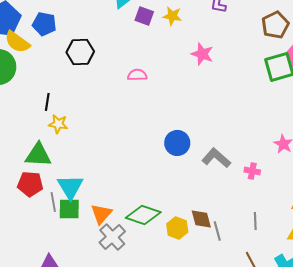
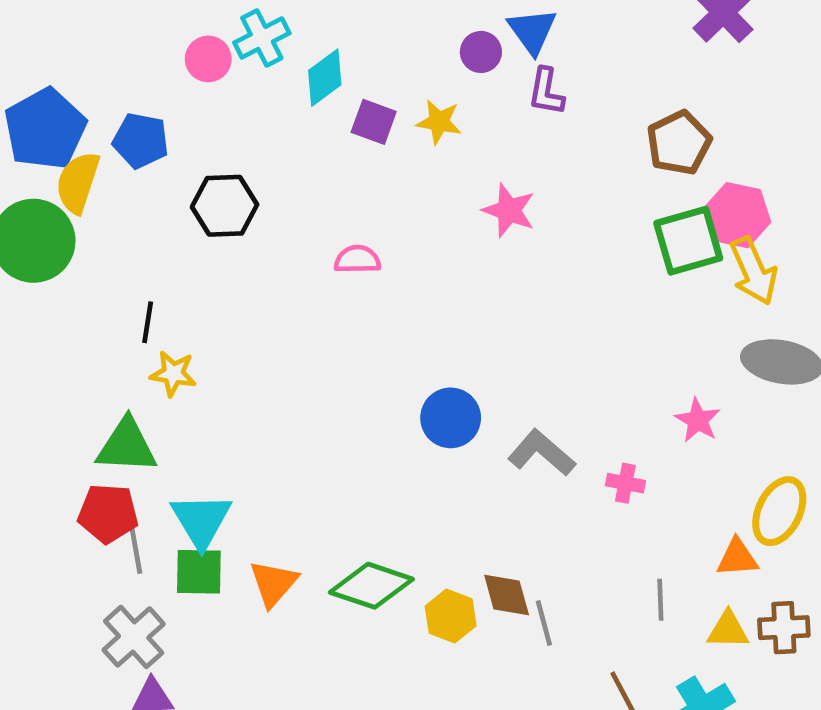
yellow semicircle: (17, 42) -> (78, 182), turned 72
gray line: (53, 202) -> (136, 551), moved
gray line: (255, 221) -> (660, 600), moved
gray cross: (112, 237) -> (134, 637), moved

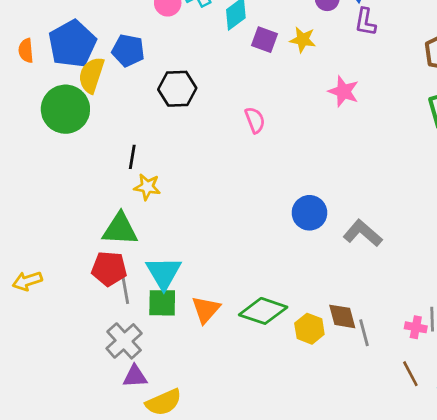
pink semicircle: (357, 259) -> (255, 120), turned 70
pink cross: (625, 483) -> (416, 327), moved

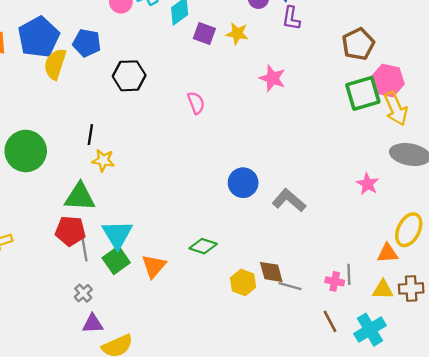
green circle: (65, 109) -> (26, 151), moved
green square: (162, 303) -> (116, 260), turned -36
green diamond: (263, 311) -> (203, 246), moved, size x0.7
gray line: (364, 333) -> (290, 286), turned -60
gray cross: (124, 341) -> (83, 293), size x0.6

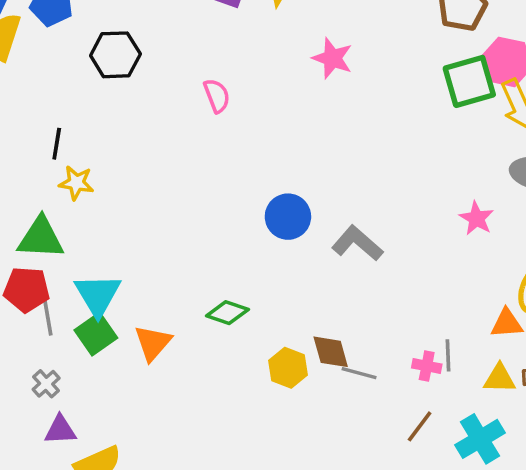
brown line: (330, 321) -> (420, 426), turned 65

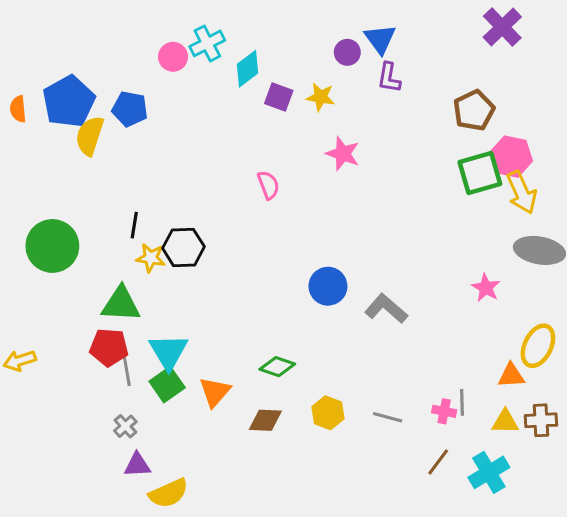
black hexagon: (115, 55) -> (183, 247), moved
pink star: (332, 58) -> (343, 154), moved
brown diamond: (331, 352) -> (265, 420), moved, turned -72

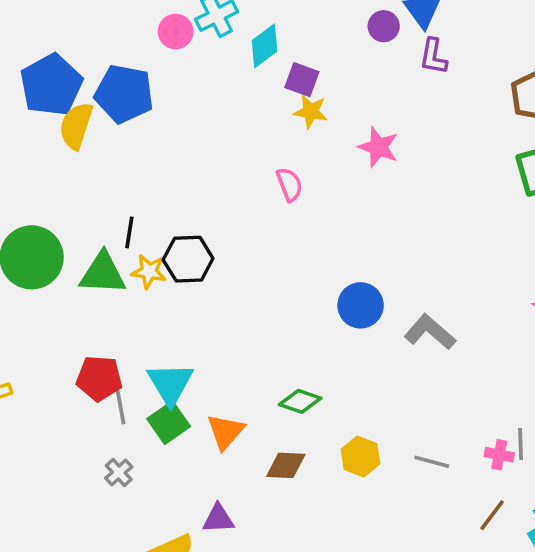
yellow star: (321, 97) -> (311, 112), moved
blue pentagon: (130, 109) -> (124, 94), size x1.4
green triangle: (121, 304) -> (103, 273), moved
purple triangle: (137, 465) -> (218, 519), moved

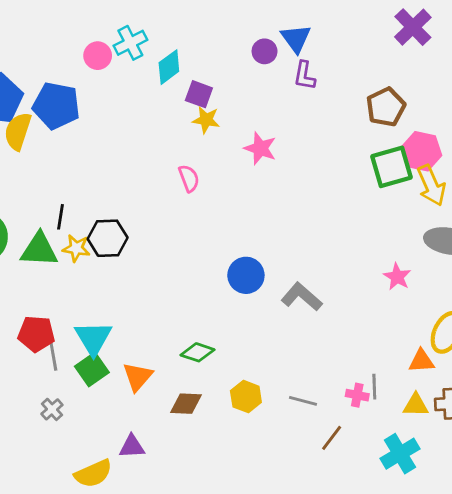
brown line: (492, 515) -> (332, 438), moved

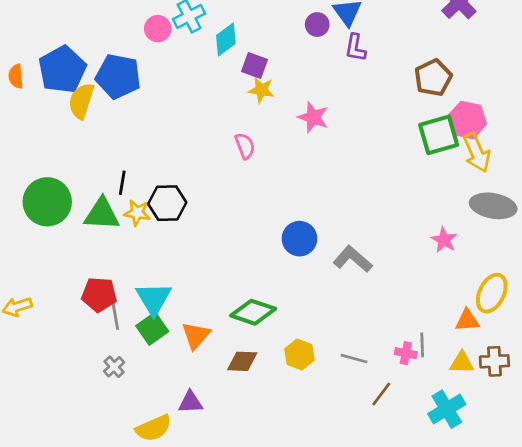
green diamond: (197, 352) -> (253, 312), size x1.4

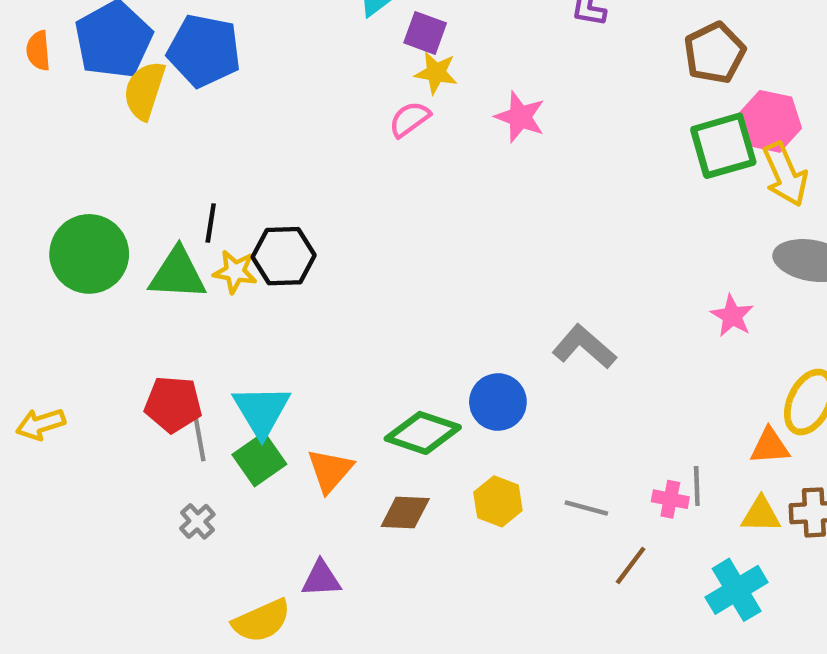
pink semicircle: (245, 146) -> (410, 119), moved, turned -105
blue circle: (299, 239) -> (498, 402), moved

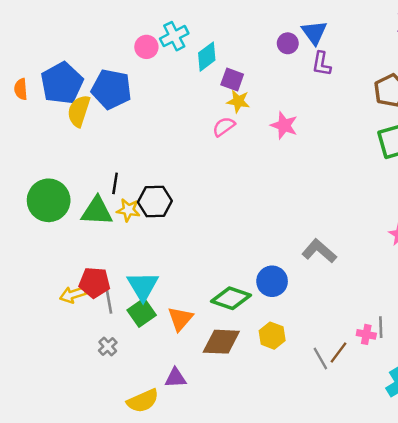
yellow arrow: (41, 424) -> (73, 295), moved
gray line: (586, 508) -> (320, 359), moved, turned 45
brown diamond: (405, 512) -> (221, 342), size x1.4
brown line: (631, 566) -> (338, 353), moved

